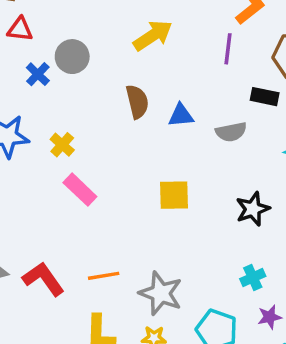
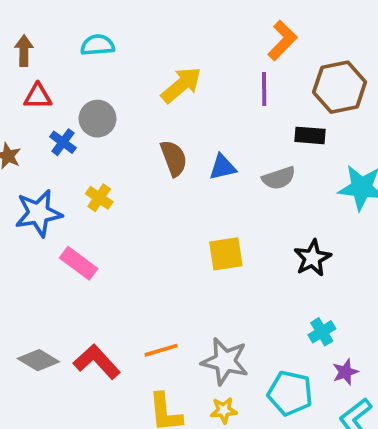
yellow cross: (62, 145) -> (99, 198), moved
pink rectangle: (80, 190) -> (79, 263), moved

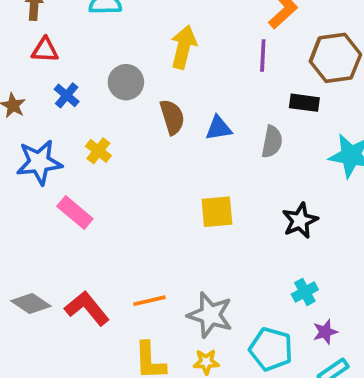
yellow arrow: (181, 85) -> (183, 47), turned -39
gray circle: (98, 119) -> (126, 82), moved
gray semicircle: (279, 178) -> (272, 142), turned -64

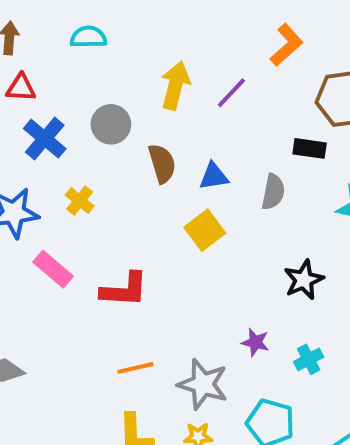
purple line: (263, 55) -> (231, 93), moved, turned 40
blue cross: (67, 95) -> (45, 139), size x1.5
yellow square: (217, 212) -> (205, 230), moved, turned -32
red L-shape: (87, 308) -> (124, 290), moved, turned 132
purple star: (325, 332) -> (255, 342), moved, turned 30

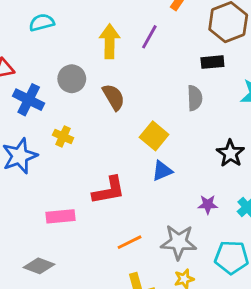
blue triangle: (214, 176) -> (162, 171), moved
pink rectangle: (53, 269) -> (61, 216), moved, turned -32

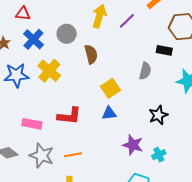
yellow cross: (63, 136) -> (49, 71), size x1.6
purple star: (208, 204) -> (133, 145), size x1.5
gray star: (179, 242) -> (42, 155), moved

